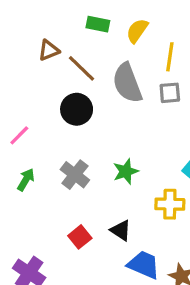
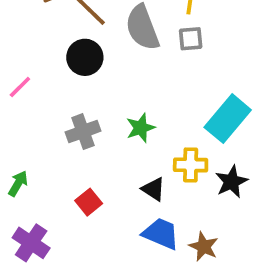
gray cross: (75, 175) -> (83, 132), turned 32
green arrow: (26, 180) -> (18, 183), moved
black triangle: (121, 230) -> (154, 189), moved

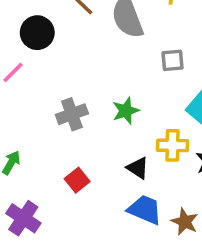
gray square: (191, 39) -> (173, 60), moved
black circle: (85, 57) -> (37, 33), moved

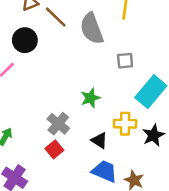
gray cross: (72, 114) -> (58, 124), moved, turned -30

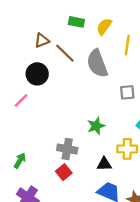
gray cross: (58, 124) -> (67, 149), turned -30
black triangle: (99, 140) -> (104, 164), turned -35

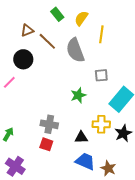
green rectangle: (76, 22) -> (57, 14), turned 40
green star: (96, 126) -> (78, 95), moved
red square: (64, 172) -> (46, 144), turned -32

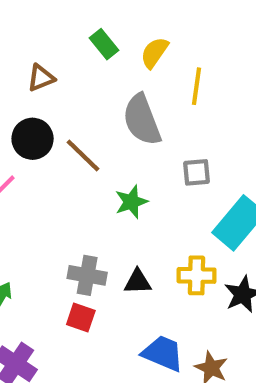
brown line: (47, 41) -> (83, 156), moved
green star: (78, 95) -> (131, 202), moved
black triangle: (81, 137) -> (138, 282), moved

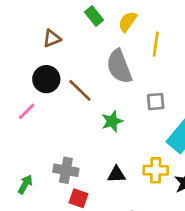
gray cross: (87, 275) -> (66, 170), moved

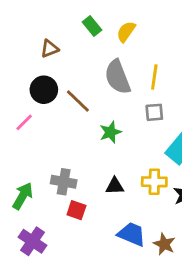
yellow line: (156, 44) -> (154, 77), moved
green arrow: (25, 184) -> (23, 196), size x1.4

